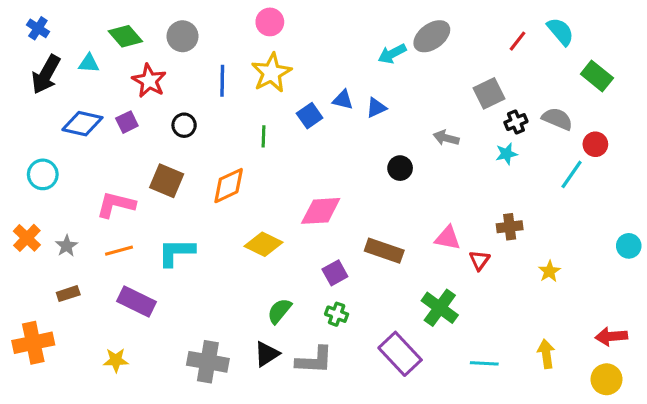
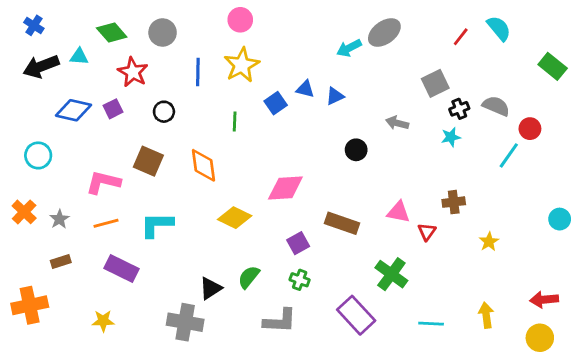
black arrow: (46, 74) -> (41, 66), turned 40
green rectangle: (597, 76) -> (553, 66), moved
orange diamond: (229, 186) -> (204, 165), turned -72
black triangle: (267, 354) -> (211, 288), moved

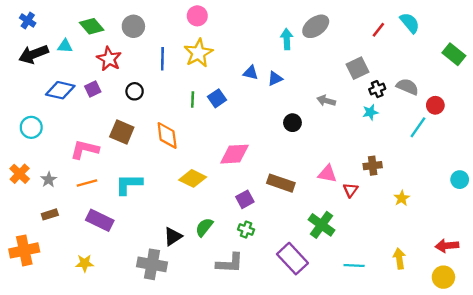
cyan arrow: (349, 48) -> (287, 39), turned 114
blue square: (276, 103) -> (217, 98), moved

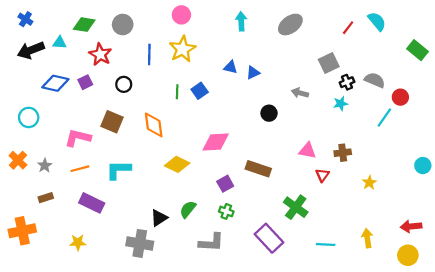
green diamond: (92, 26) -> (84, 25), turned -40
cyan arrow: (287, 39) -> (241, 21), moved
pink triangle: (327, 174) -> (307, 151), moved

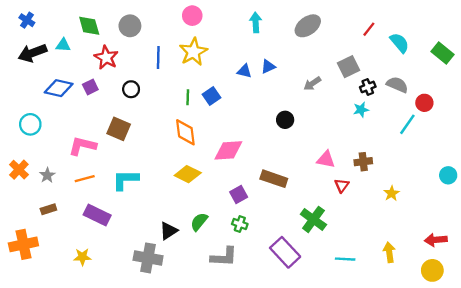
cyan semicircle: (377, 21) -> (399, 43), moved
green diamond: (84, 25) -> (89, 26), turned 65
blue triangle: (253, 73) -> (268, 67), moved
gray arrow: (300, 93) -> (312, 84), moved, turned -49
orange diamond: (154, 125) -> (185, 132), moved

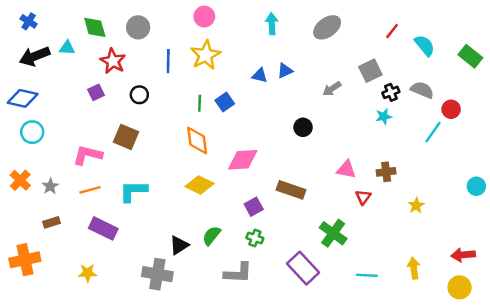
blue diamond: (59, 88) -> (23, 98), moved

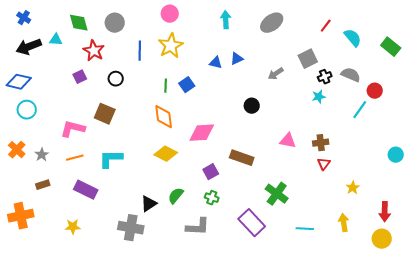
red triangle: (363, 197) -> (324, 164), moved
yellow star: (416, 206) -> (353, 188), moved
red arrow: (463, 255) -> (385, 212), turned -84

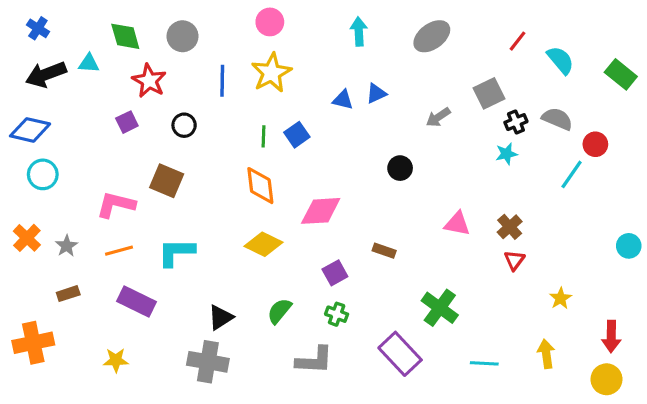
brown cross: (321, 143) -> (510, 227), turned -35
brown rectangle: (242, 158) -> (384, 251), size x0.6
black triangle: (149, 204) -> (221, 317), moved

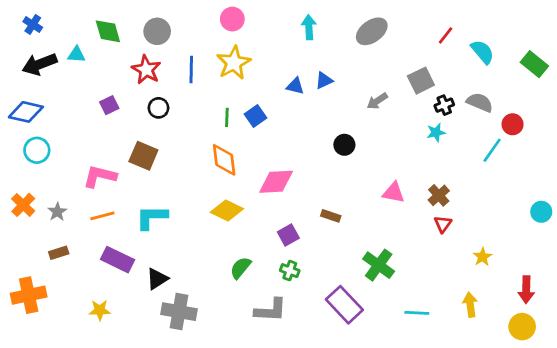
red star: (149, 81) -> (146, 70), moved
black triangle: (221, 317) -> (157, 279), moved

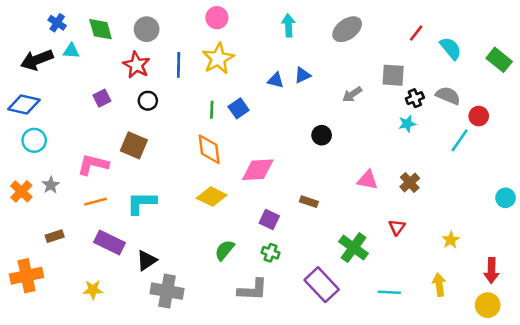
blue cross: (33, 24) -> (57, 23), moved
gray square: (421, 81) -> (393, 75), turned 30
gray star: (57, 212) -> (51, 185), moved
red triangle: (443, 224) -> (397, 227), moved
purple square: (288, 235) -> (269, 220), turned -36

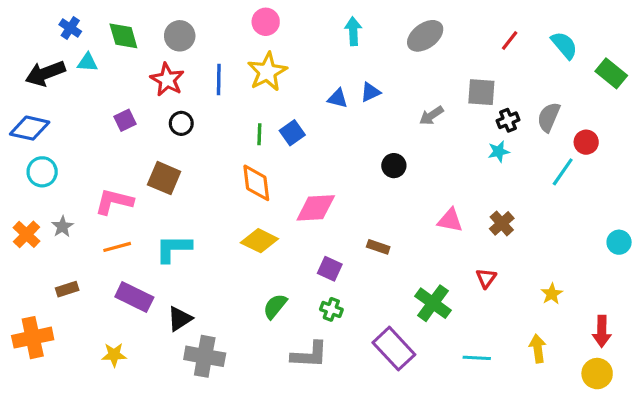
cyan semicircle: (451, 48) -> (564, 45), moved
gray semicircle: (448, 96) -> (549, 117), turned -90

